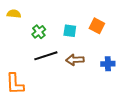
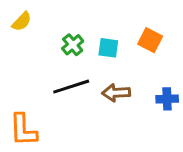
yellow semicircle: (14, 14) -> (22, 22), turned 128
green cross: (39, 32) -> (73, 45), moved

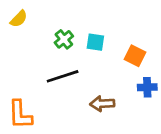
orange square: (150, 40) -> (135, 56), moved
brown arrow: (116, 93) -> (102, 104), moved

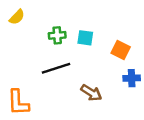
green cross: (64, 39) -> (57, 35), turned 35
brown arrow: (102, 104) -> (91, 93), turned -145

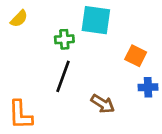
cyan square: (85, 38) -> (96, 20), moved, size x1.6
black line: (56, 68) -> (63, 76), turned -52

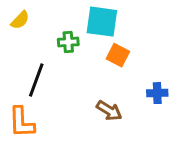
orange square: (136, 56) -> (118, 55), moved
black line: (63, 76) -> (36, 80), moved

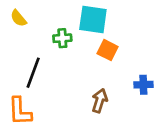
yellow semicircle: (20, 20) -> (19, 18), turned 96
brown arrow: (109, 111) -> (100, 101), turned -105

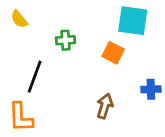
cyan square: (93, 20) -> (133, 21), moved

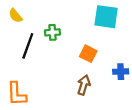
orange square: (113, 53) -> (88, 54), moved
black line: (35, 77) -> (28, 46), moved

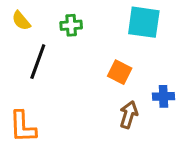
green cross: (52, 32) -> (71, 25), moved
brown arrow: (84, 85) -> (129, 115), moved

